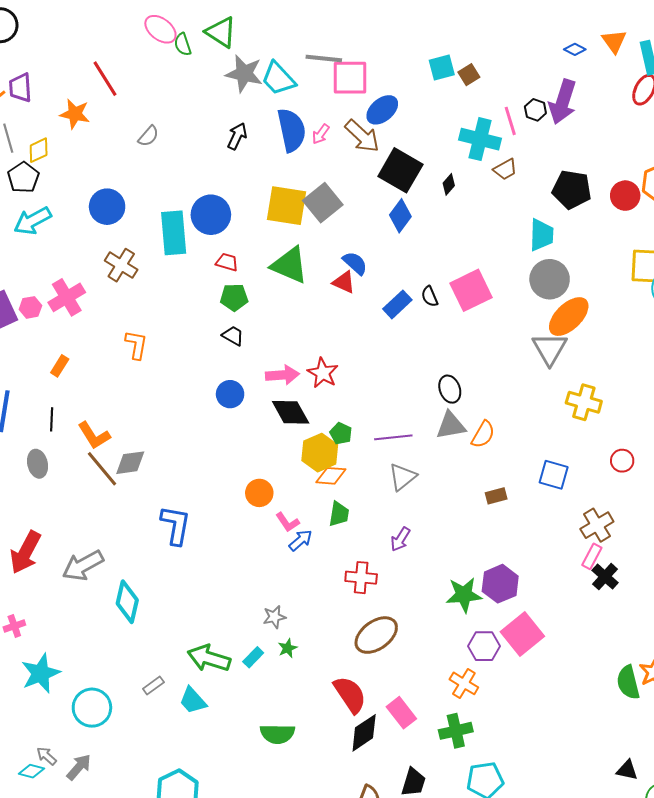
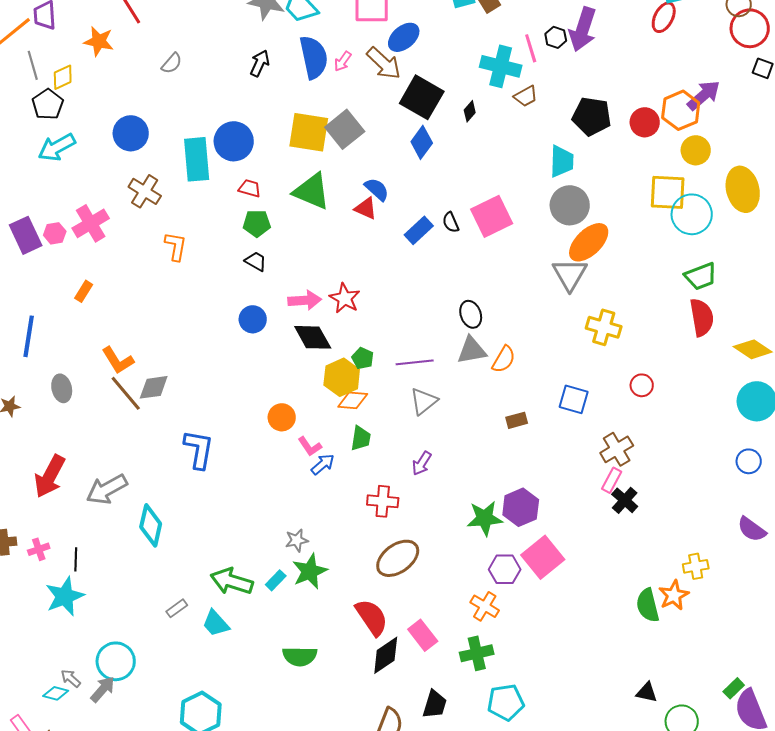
orange L-shape: (136, 345) -> (176, 246), moved
black line: (52, 419) -> (76, 559), moved
green star: (287, 648) -> (310, 571), size x1.8
cyan circle: (92, 708) -> (116, 661), moved

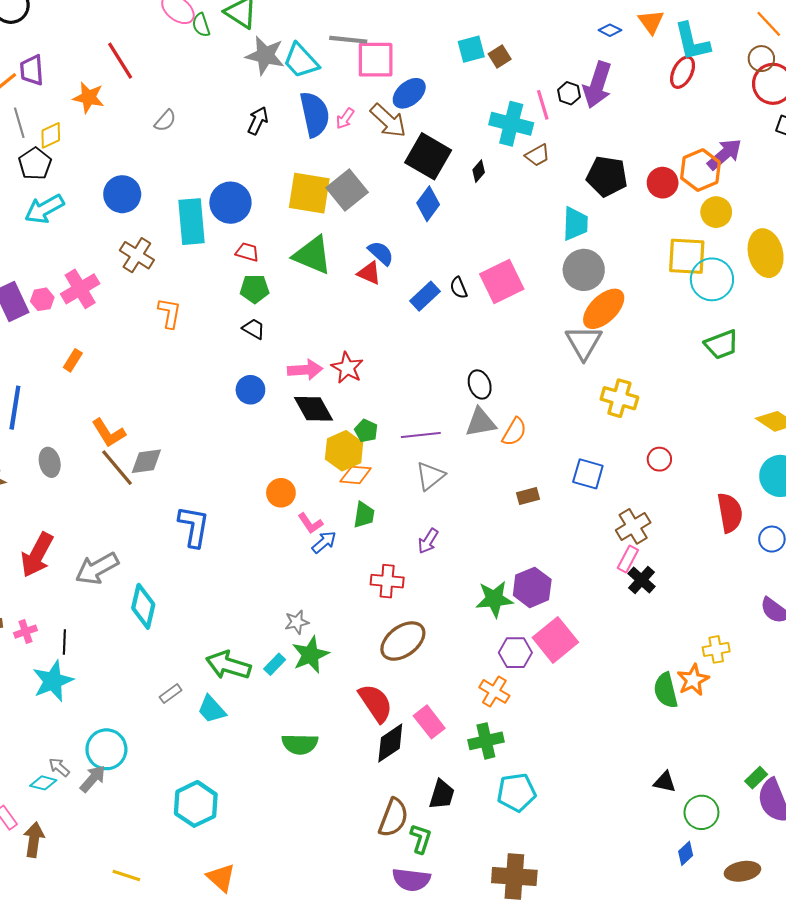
red semicircle: (702, 317) -> (730, 513), moved

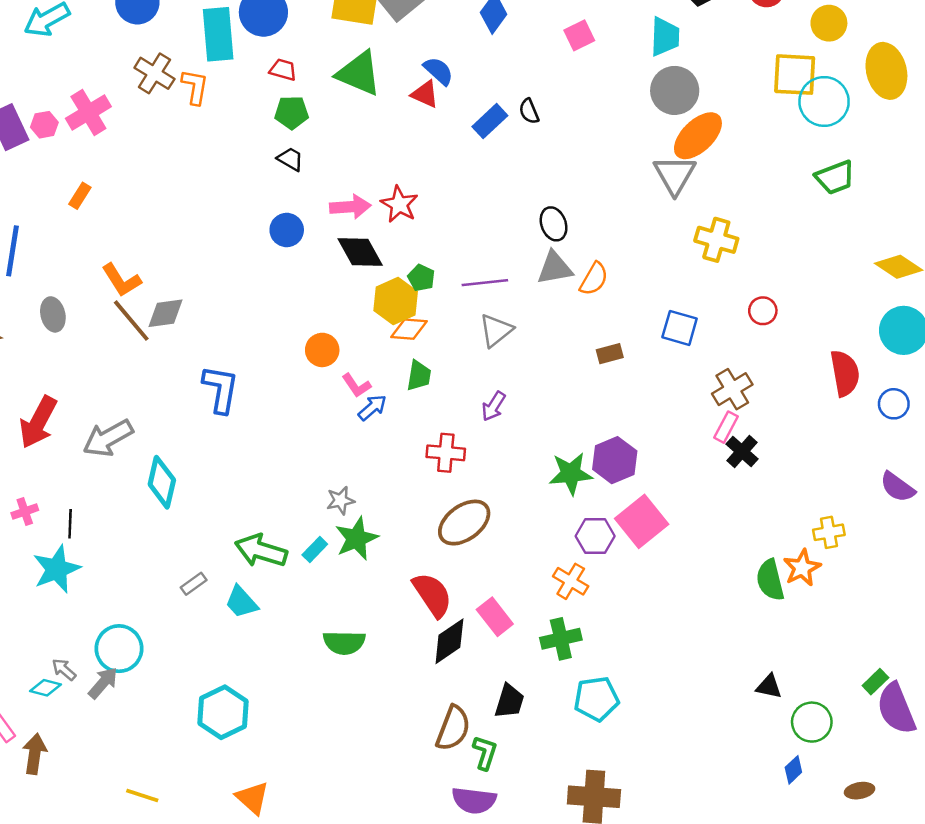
pink square: (502, 281) -> (579, 35), moved, size x0.6
orange L-shape: (170, 313) -> (195, 87), moved
brown ellipse: (742, 871) -> (860, 791), size x0.7

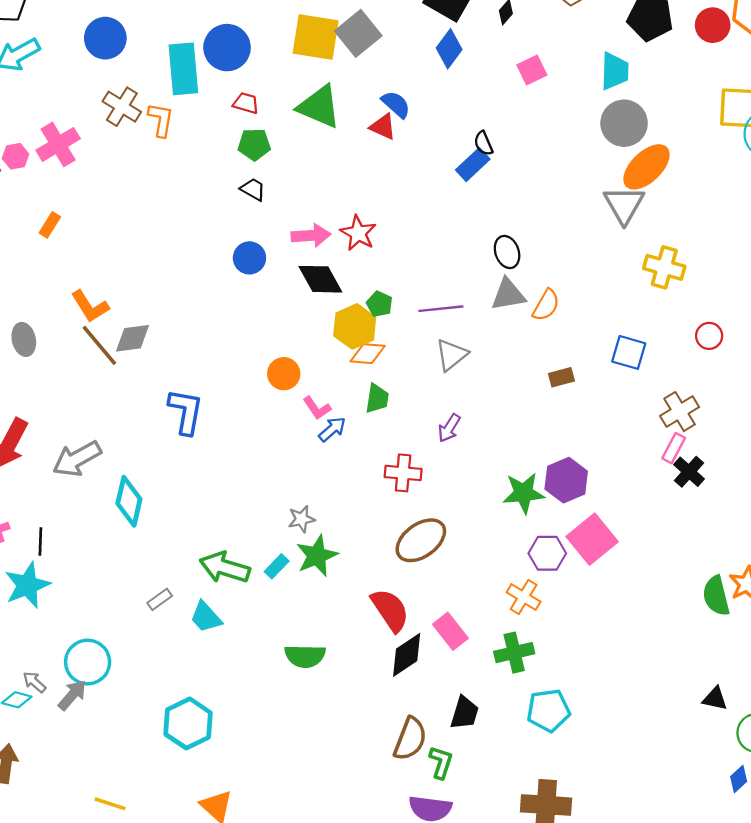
blue rectangle: (490, 121) -> (473, 165), moved

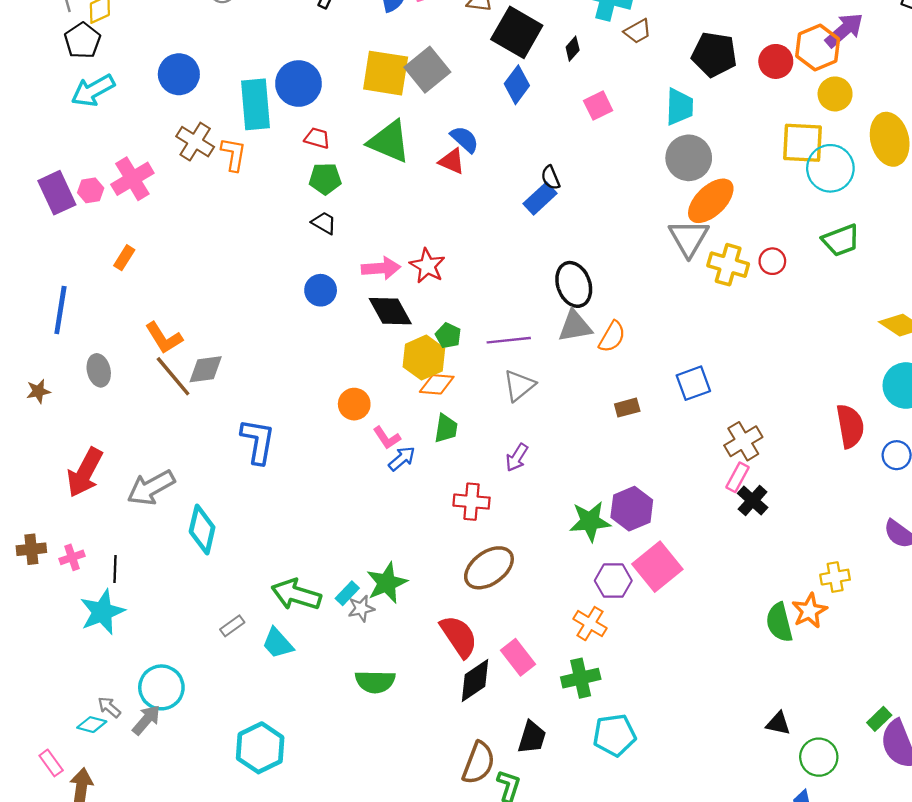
black ellipse: (507, 252) -> (574, 284), size x1.4
yellow cross: (664, 267) -> (728, 265), moved
red circle: (709, 336) -> (772, 261), moved
blue square: (629, 352) -> (693, 383), turned -36
gray star: (301, 519) -> (361, 608), moved

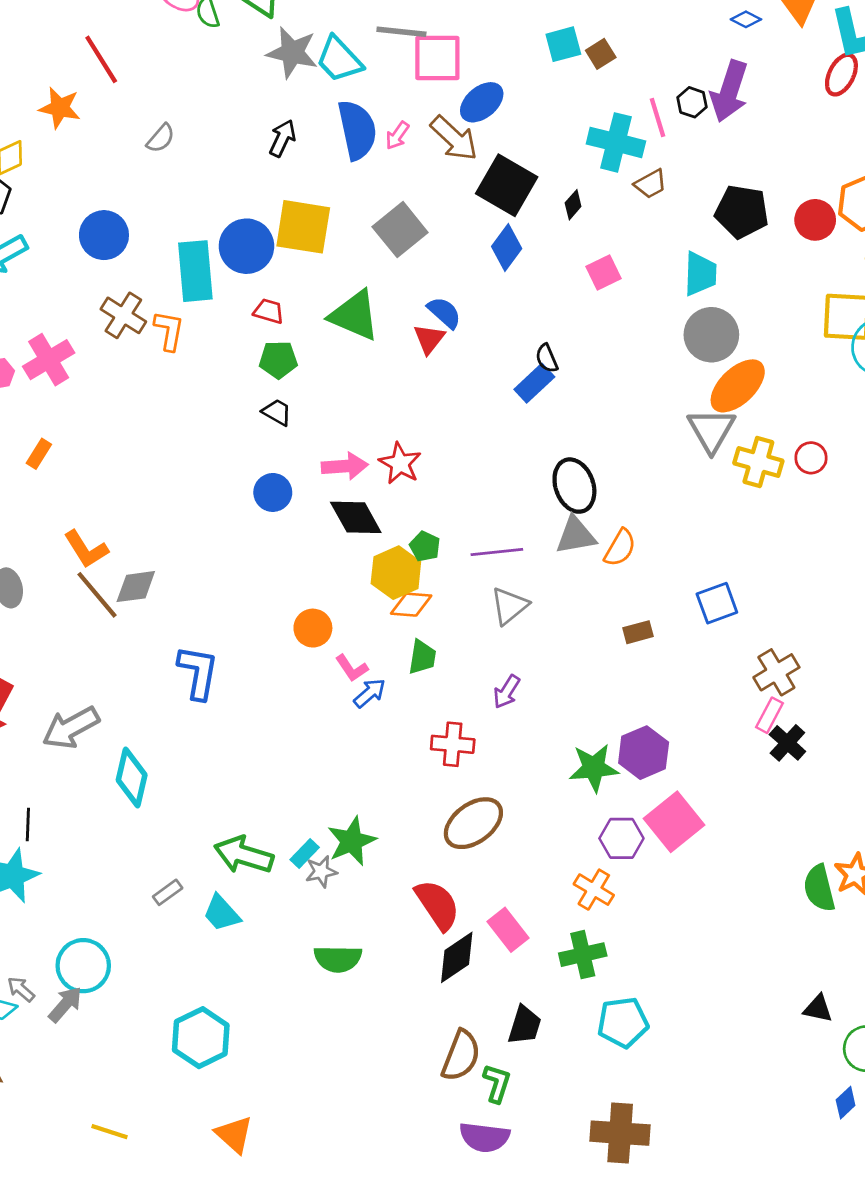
yellow square: (386, 73) -> (303, 227), moved
red triangle: (452, 161) -> (429, 339), turned 44

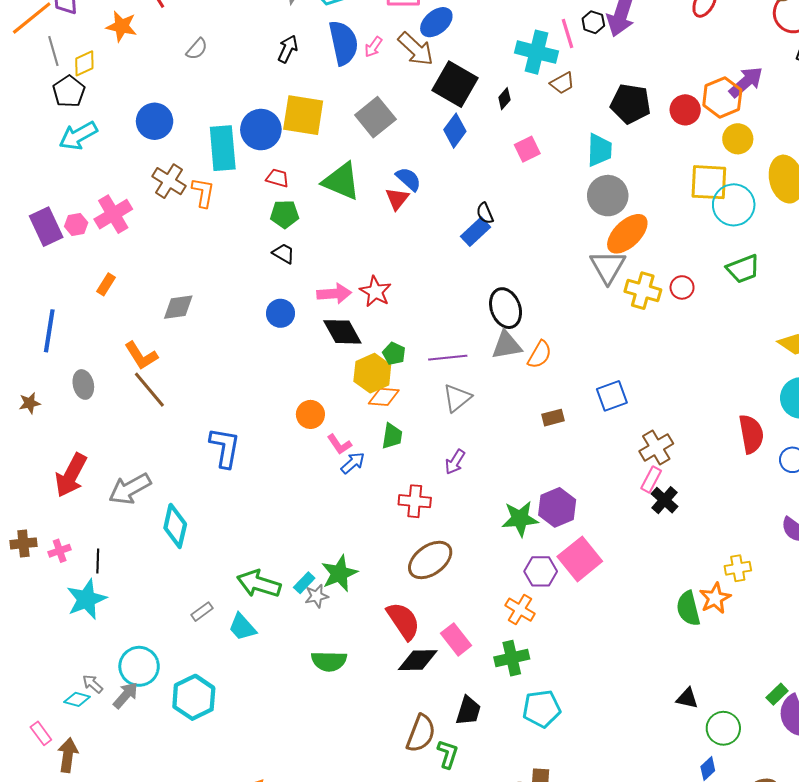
gray diamond: (136, 587) -> (178, 307), moved
black diamond: (457, 957) -> (418, 660), turned 33
cyan hexagon: (201, 1038) -> (194, 697), moved

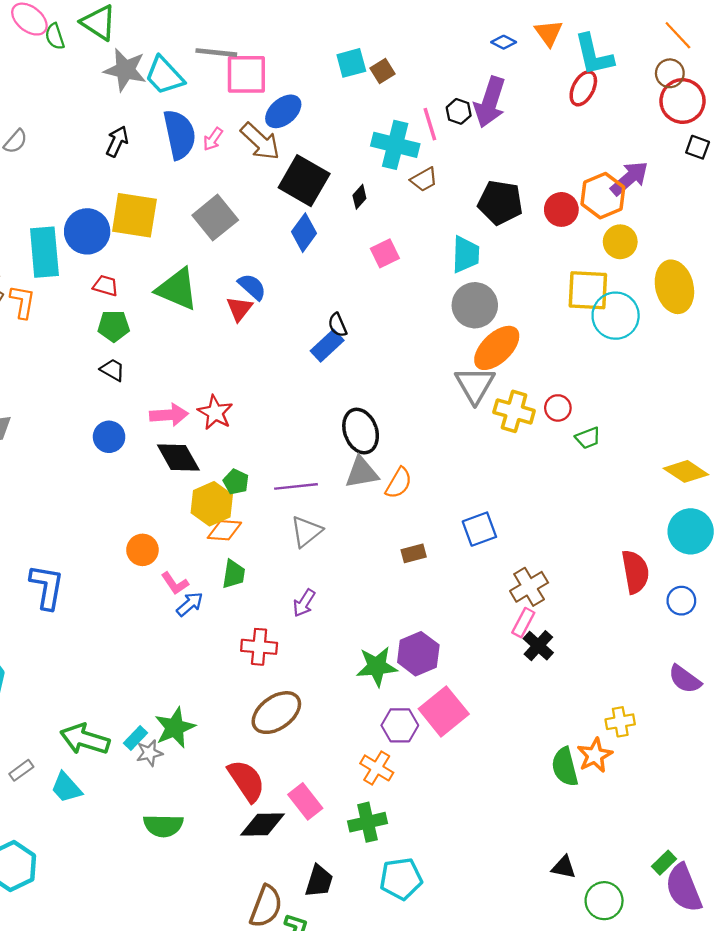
green trapezoid: (743, 269) -> (588, 438), moved, size x0.7

